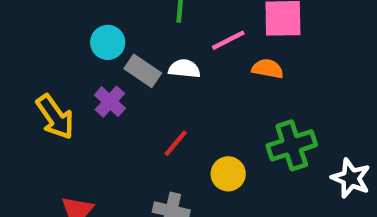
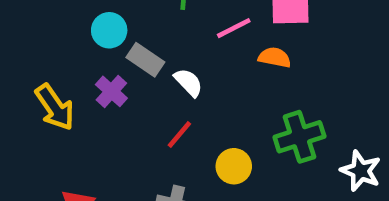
white semicircle: (184, 69) -> (188, 82), moved, turned 40

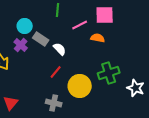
purple cross: (111, 91) -> (21, 45), moved
yellow circle: (234, 166) -> (80, 86), size x1.5

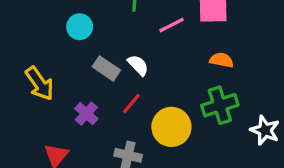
orange semicircle: (98, 38) -> (222, 60), moved
gray rectangle: (41, 39) -> (106, 68), moved
purple cross: (21, 45) -> (86, 114), moved

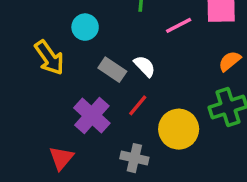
orange semicircle: (222, 60) -> (230, 61), turned -50
yellow arrow: (40, 83) -> (49, 58), moved
purple cross: (86, 114) -> (92, 115), size x1.5

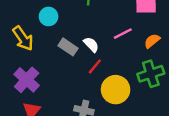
pink line: (179, 25) -> (123, 34), moved
red line: (138, 105) -> (95, 66), moved
purple cross: (92, 115) -> (27, 80), moved

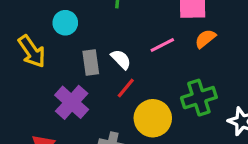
orange semicircle: (152, 41) -> (205, 39), moved
gray rectangle: (68, 47) -> (91, 63), turned 48
purple cross: (27, 80) -> (72, 102), moved

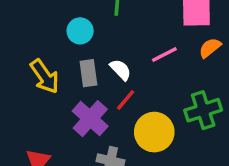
cyan circle: (65, 23) -> (80, 31), moved
yellow arrow: (32, 51) -> (45, 76), moved
purple cross: (72, 102) -> (90, 119), moved

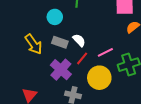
pink line: (164, 55) -> (105, 52), moved
gray rectangle: (88, 73) -> (60, 42), turned -63

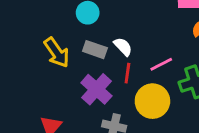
red line: (82, 58) -> (127, 73), turned -32

